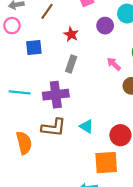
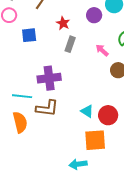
gray rectangle: (71, 64) -> (70, 44), moved
cyan line: (20, 92) -> (22, 96), moved
cyan triangle: (86, 126) -> (87, 111), moved

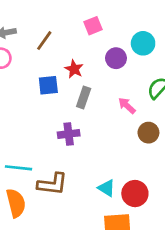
blue square: (29, 35) -> (48, 85), moved
purple cross: (49, 78) -> (69, 134), moved, size x0.7

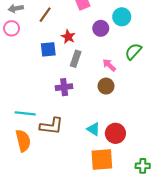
brown circle: (148, 133) -> (106, 86), moved

